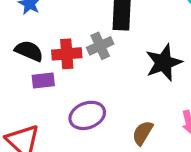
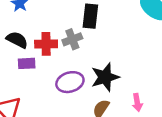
black star: (164, 63) -> (105, 77), moved
purple ellipse: (87, 115) -> (70, 82), moved

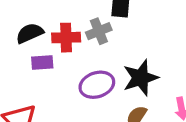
black semicircle: (17, 40) -> (30, 33), turned -50

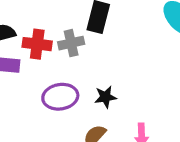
black star: (141, 78) -> (105, 97), size x0.6

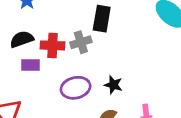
black star: (105, 97) -> (113, 85), turned 30

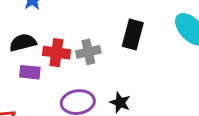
black rectangle: (102, 19) -> (133, 34), moved

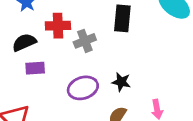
red cross: (56, 53) -> (58, 26), moved

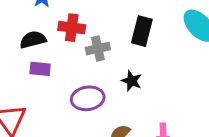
black star: (121, 82) -> (132, 81), moved

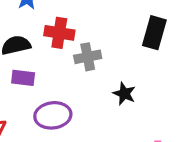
black rectangle: (142, 31) -> (154, 33), moved
purple ellipse: (88, 98) -> (53, 115), moved

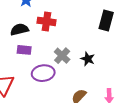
gray cross: (88, 57) -> (62, 56), moved, turned -35

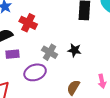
red cross: (46, 21) -> (28, 23), turned 30

